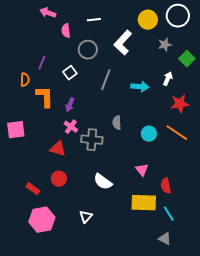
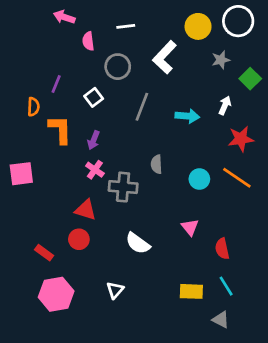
red triangle: (58, 149) -> (86, 210), moved
yellow rectangle: (144, 203) -> (191, 291), moved, size x0.7

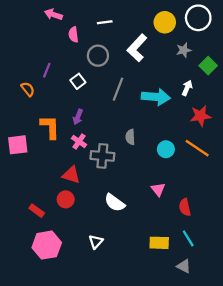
orange semicircle: (33, 107) -> (28, 89), turned -40
cyan arrow: (187, 116) -> (156, 97), size x1.4
orange L-shape: (60, 129) -> (50, 127), moved

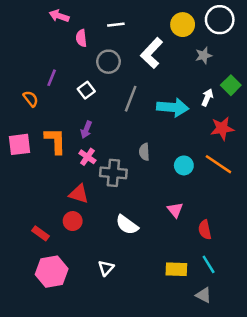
green square: (208, 66) -> (231, 85), moved
pink square: (18, 145) -> (19, 144), moved

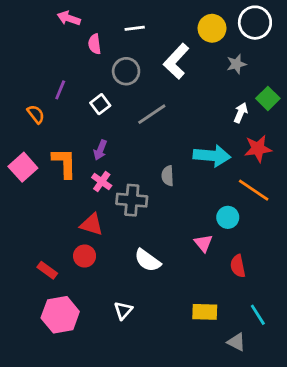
gray line: (131, 99) -> (152, 114), turned 35
cyan arrow: (173, 107) -> (212, 156), moved
pink square: (19, 144) -> (23, 167), turned -35
cyan circle: (184, 165) -> (228, 217), moved
cyan line: (209, 264) -> (258, 315), moved

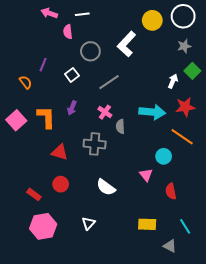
white line: (135, 28) -> (82, 14), moved
gray star: (236, 64) -> (184, 46), moved
pink cross: (102, 182) -> (105, 112), moved
red triangle: (92, 224) -> (60, 152), moved

